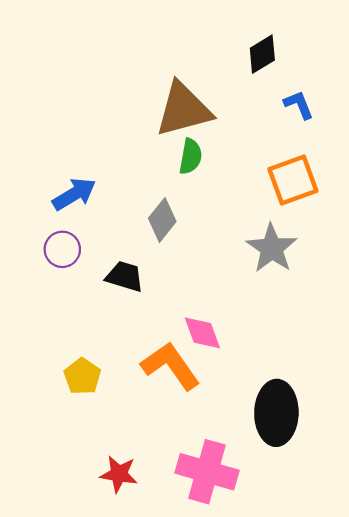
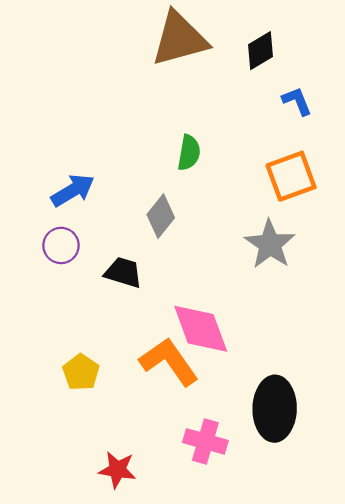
brown triangle: (183, 109) -> (180, 39), moved
pink diamond: (202, 333) -> (201, 329), size x1.5
pink cross: (207, 472) -> (205, 441), moved, size x0.7

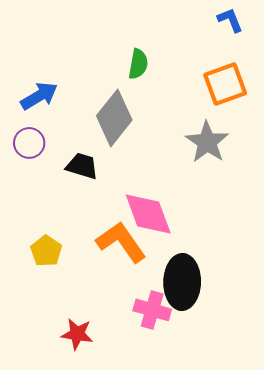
gray diamond: (161, 216) -> (114, 118), size x1.5
black ellipse: (275, 409) -> (182, 282), moved

